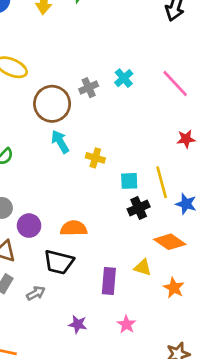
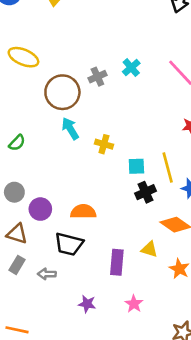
gray arrow: (36, 293) -> (47, 274), turned -150

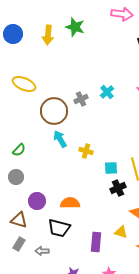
gray circle: (14, 192) -> (16, 177), moved

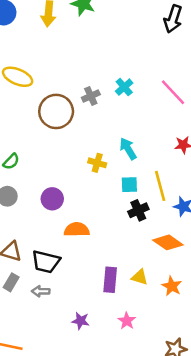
cyan arrow: (60, 139) -> (128, 149), moved
purple circle: (37, 201) -> (52, 199), moved
black trapezoid: (59, 228) -> (46, 262), moved
yellow triangle: (121, 232) -> (140, 277), moved

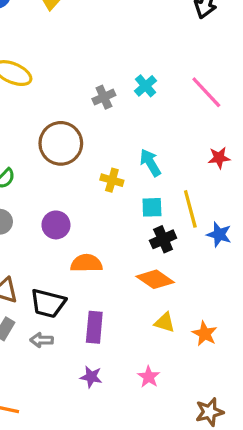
brown circle: (56, 111) -> (61, 143), moved
orange diamond: (168, 242) -> (155, 279), moved
purple rectangle: (110, 280) -> (94, 327), moved

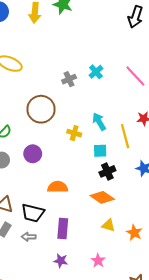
yellow line: (190, 209) -> (125, 136), moved
purple circle: (56, 225) -> (33, 154), moved

